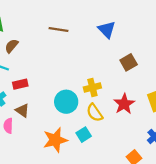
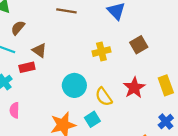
yellow cross: (92, 88) -> (101, 52), moved
brown triangle: (22, 110) -> (39, 50), moved

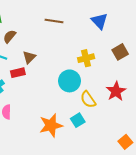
brown triangle: (39, 50) -> (29, 57), turned 40
cyan circle: (74, 85) -> (69, 81), moved

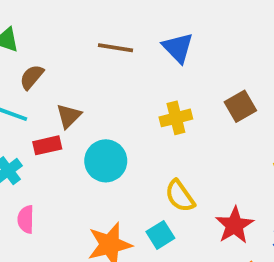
blue triangle: (99, 21) -> (178, 48), moved
cyan circle: (69, 81) -> (106, 161), moved
red star: (116, 91) -> (234, 225), moved

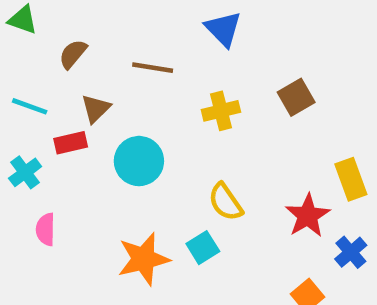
brown line: (116, 48) -> (153, 68), moved
brown semicircle: (32, 77) -> (73, 54), moved
red star: (234, 225) -> (308, 216), moved

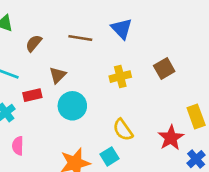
brown line: (153, 68) -> (80, 38), moved
brown triangle: (96, 109) -> (58, 75), moved

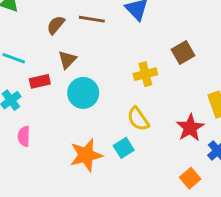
brown semicircle: (34, 43) -> (56, 25), moved
yellow cross: (120, 77) -> (145, 74), moved

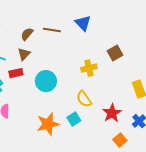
brown triangle: (67, 60) -> (24, 54), moved
red star: (190, 128) -> (112, 113), moved

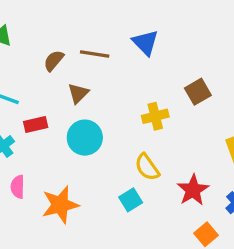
brown triangle: (24, 54) -> (78, 93), moved
orange star: (48, 124) -> (60, 205), moved

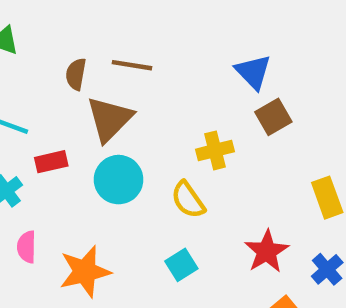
blue triangle: (145, 43) -> (253, 72), moved
brown semicircle: (54, 61) -> (76, 74), turned -30
brown triangle: (78, 93) -> (110, 119), size x1.6
yellow semicircle: (147, 167) -> (188, 200), moved

